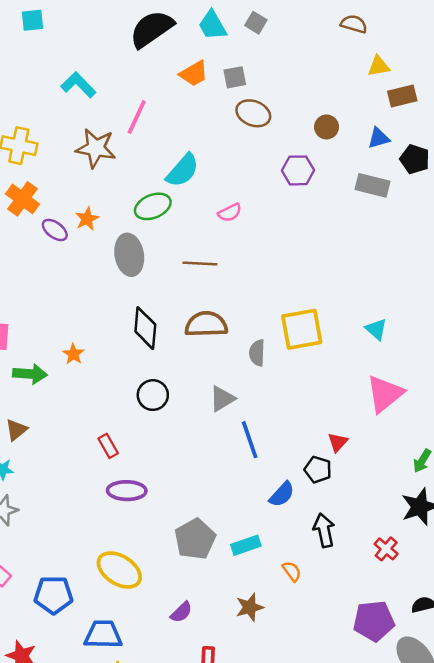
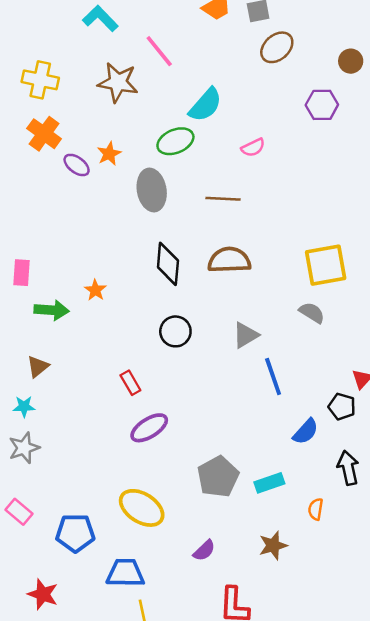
brown ellipse: (253, 113) -> (277, 47), turned -64
pink line: (137, 117) -> (159, 51), turned -64
gray semicircle: (257, 353) -> (312, 313), moved, turned 120
purple ellipse: (127, 491) -> (149, 428), turned -33
orange semicircle: (292, 571) -> (316, 509), turned -135

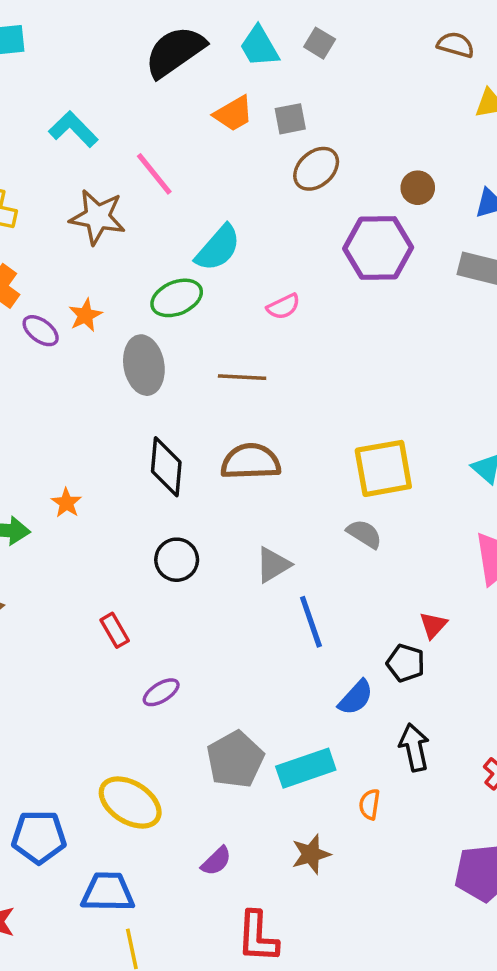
purple hexagon: (322, 105) -> (378, 248), size x1.5
purple ellipse: (149, 428) -> (161, 692), moved, size x0.7
cyan rectangle: (269, 483) -> (306, 768), size x1.4

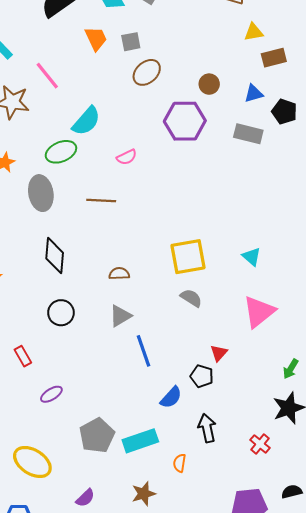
orange trapezoid: (233, 114) -> (96, 39), turned -85
brown semicircle: (251, 462) -> (119, 274), moved, size x0.6
gray semicircle: (364, 534) -> (191, 298), moved

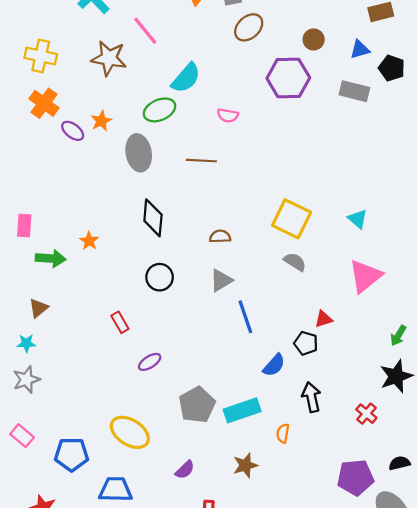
pink semicircle: (127, 157) -> (228, 115), turned 36
yellow square: (188, 257) -> (292, 219), turned 36
red triangle: (219, 353) -> (324, 319), turned 30

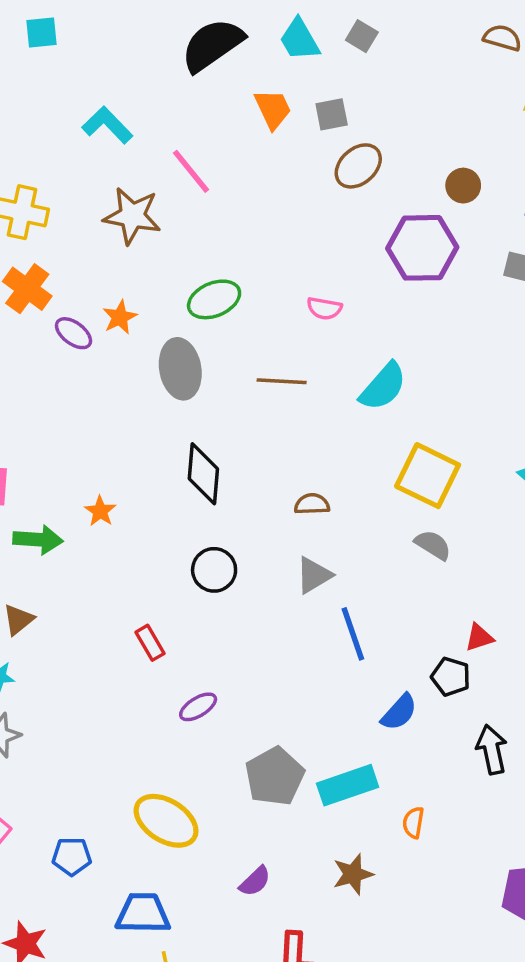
cyan semicircle: (186, 78) -> (383, 387), moved
black arrow: (311, 397) -> (492, 750), moved
blue pentagon: (72, 454) -> (72, 856), size x0.7

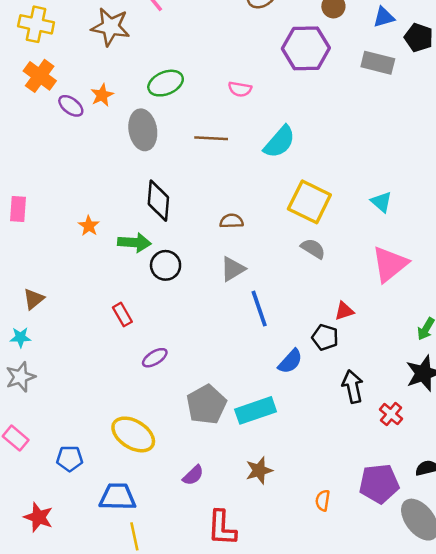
green arrow: (38, 540) -> (134, 243), moved
orange semicircle: (413, 823) -> (323, 500), moved

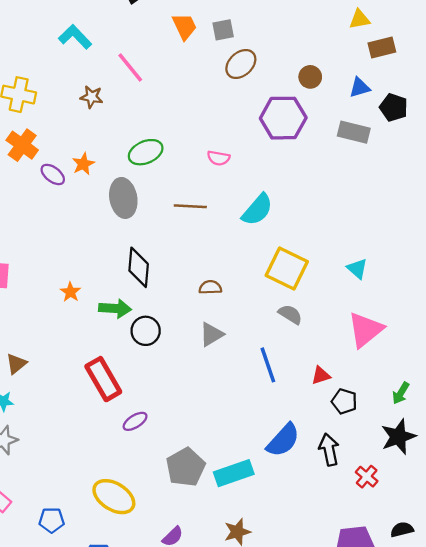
brown star: (110, 27) -> (92, 97), size x0.6
blue line: (259, 309) -> (268, 365), moved
red rectangle: (122, 315) -> (103, 379), size x1.8
black pentagon: (325, 337) -> (344, 401), moved
blue semicircle: (290, 361) -> (283, 440), moved, size x1.4

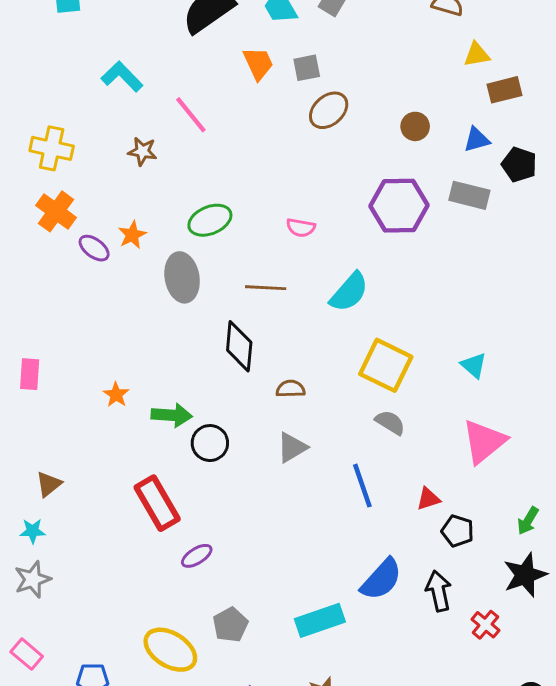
purple hexagon: (283, 118) -> (399, 206), moved
black diamond: (139, 267) -> (239, 346), moved
gray pentagon: (186, 467) -> (230, 625), moved, size x0.7

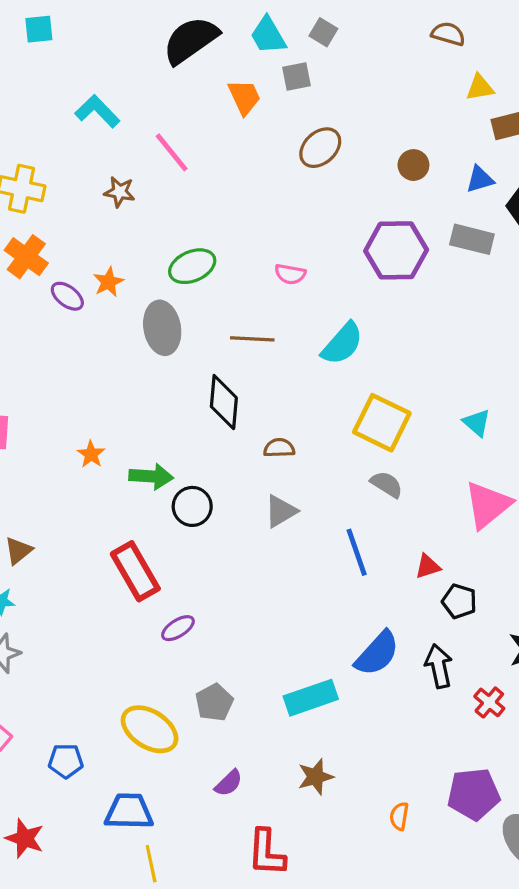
gray square: (307, 68) -> (297, 77), moved

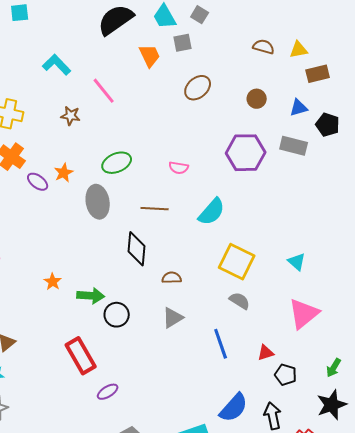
brown semicircle: (448, 34) -> (264, 47), moved

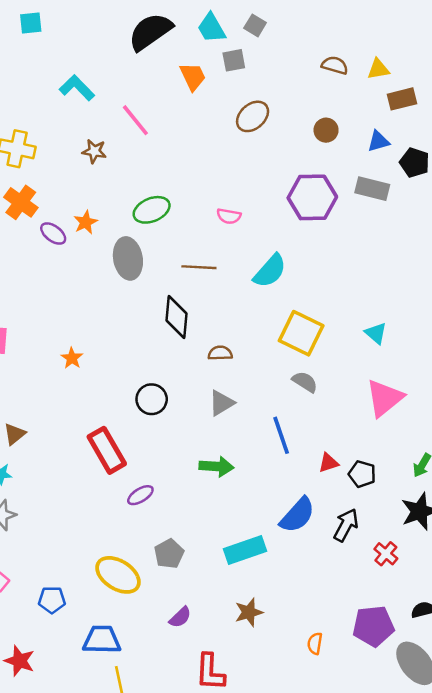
green arrow: (91, 296) -> (216, 467), moved
red triangle: (266, 353) -> (329, 463), moved
black arrow: (273, 416) -> (346, 525), turned 40

